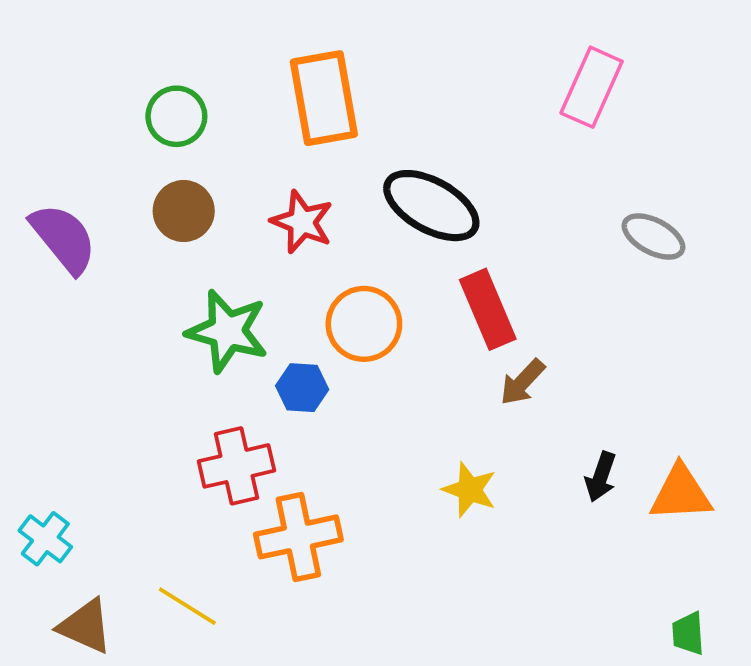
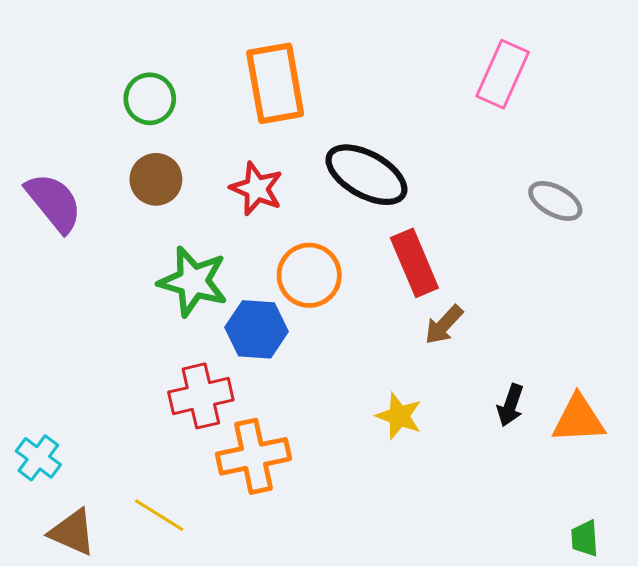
blue hexagon: (302, 388) -> (257, 329), size x1.4

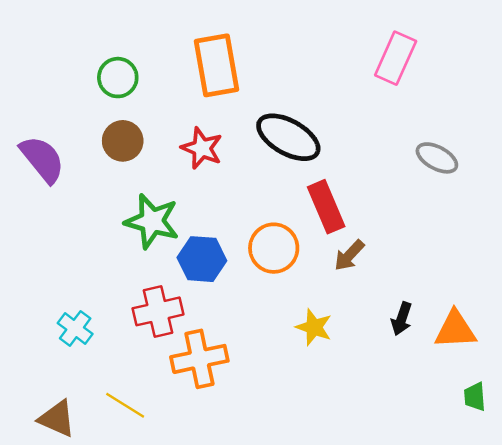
orange circle: (309, 275) -> (274, 248), moved
cyan cross: (38, 458) -> (75, 328), moved
green trapezoid: (585, 538) -> (475, 397), moved

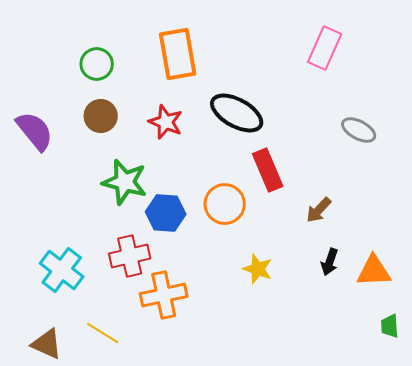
brown arrow: (349, 255) -> (319, 210), moved
cyan cross: (75, 328) -> (62, 270), size x1.5

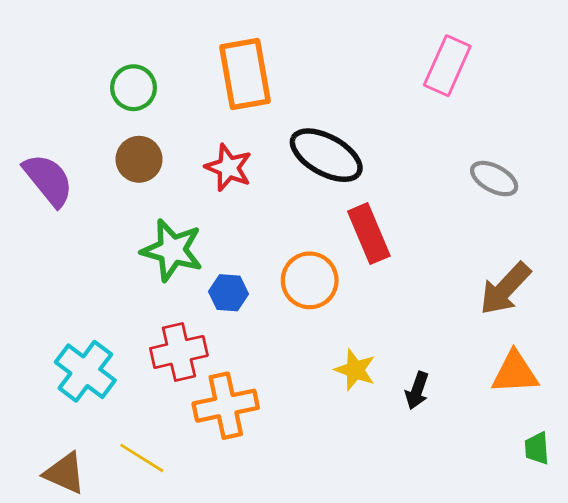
brown arrow: (319, 210) -> (505, 289), moved, size x1.5
blue hexagon: (166, 213) -> (228, 293), size x0.7
black arrow: (330, 262) -> (417, 391), moved

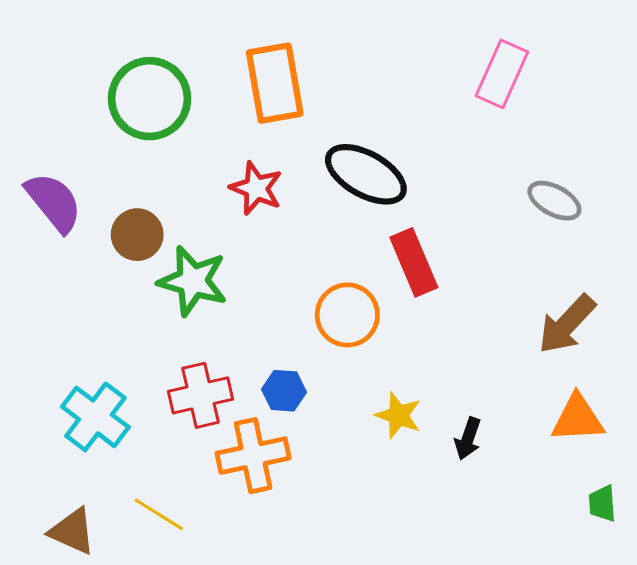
green circle: (134, 88) -> (150, 99), size x1.6
brown circle: (139, 159) -> (137, 235), moved
blue hexagon: (228, 293) -> (284, 391), moved

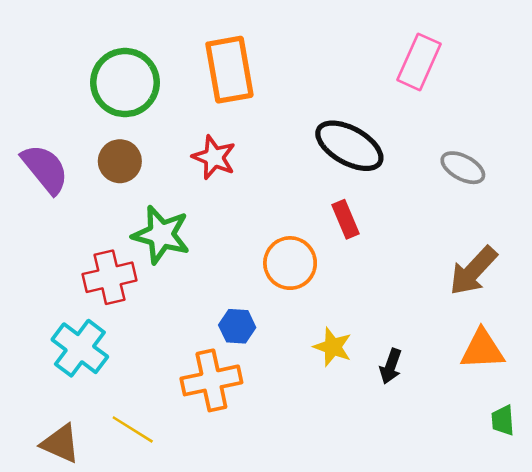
black ellipse: (366, 174) -> (349, 146), moved
brown circle: (137, 235) -> (120, 161), moved
red rectangle: (414, 262) -> (346, 219), size x0.7
red cross: (201, 395) -> (110, 277), moved

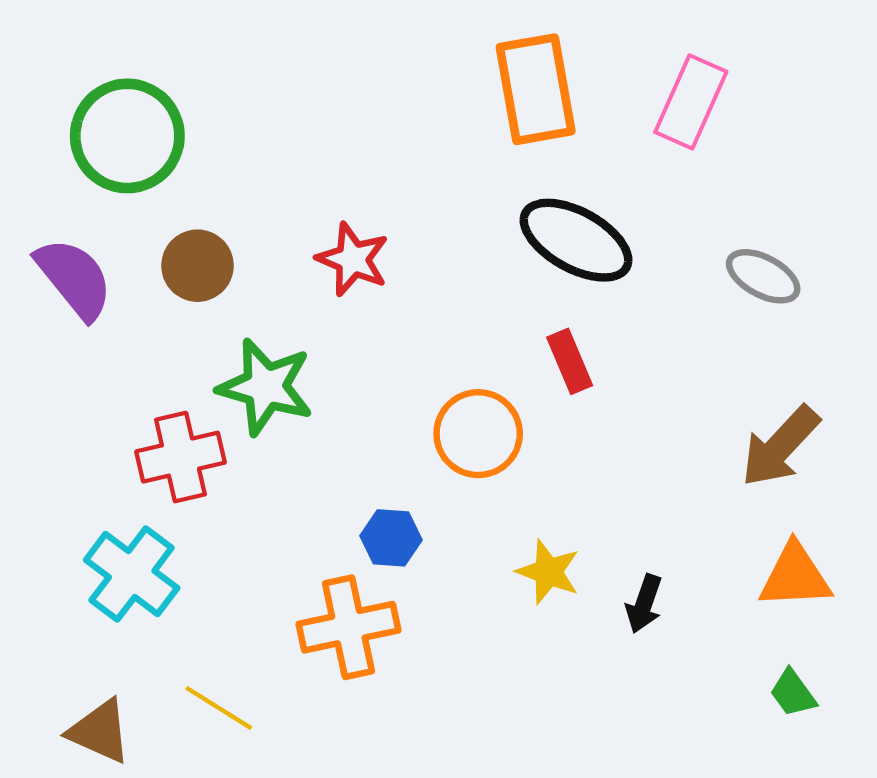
orange rectangle: (229, 70) -> (536, 89), moved
green circle: (125, 83) -> (127, 136), moved
green trapezoid: (503, 420) -> (793, 693), moved, turned -32

